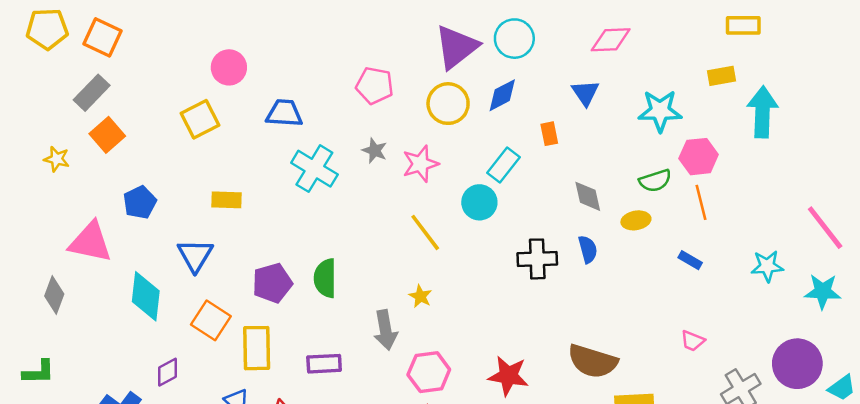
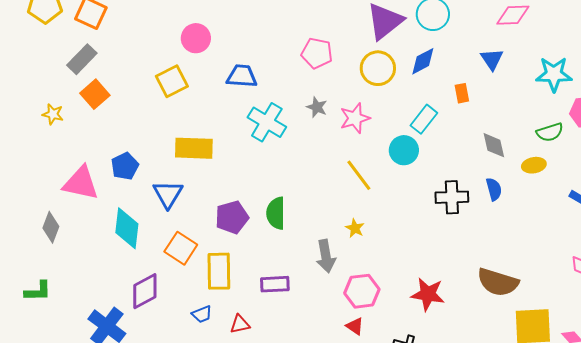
yellow rectangle: (226, 200) -> (194, 148), size x1.5
blue pentagon: (140, 202) -> (125, 166), moved
purple diamond: (167, 372) -> (145, 291), size x1.5

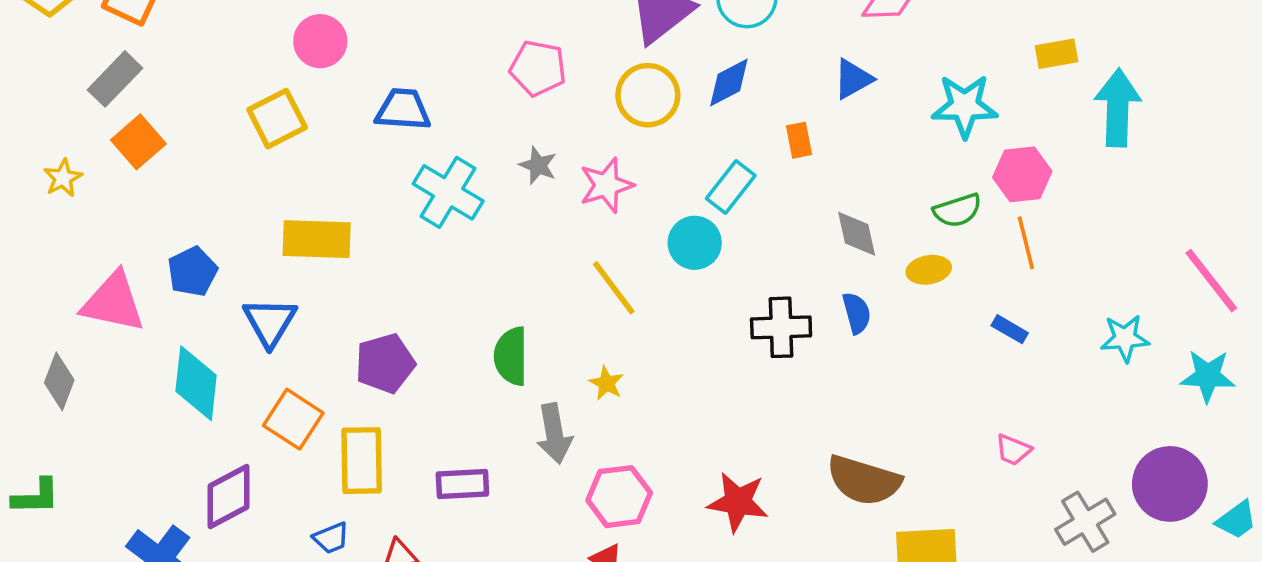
blue triangle: (492, 59) -> (853, 79), turned 35
yellow star: (53, 114) -> (63, 178), turned 30
green semicircle: (276, 213) -> (511, 356), moved

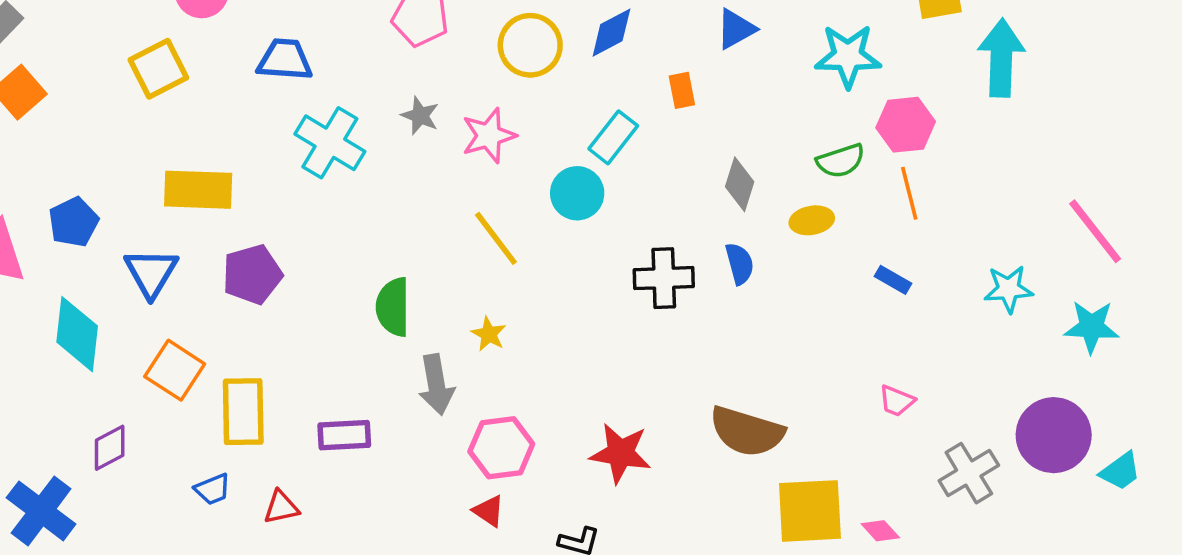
gray diamond: (857, 234) -> (740, 184), turned 30
purple pentagon: (385, 363) -> (252, 274), moved
purple diamond: (228, 497) -> (110, 448), size x0.7

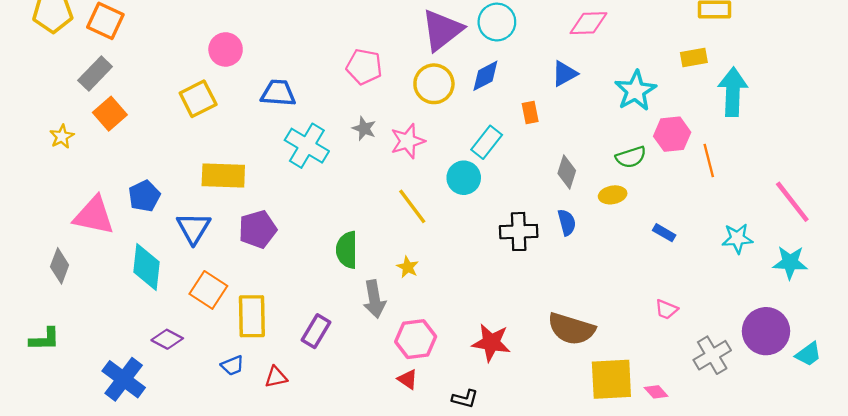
cyan star: (848, 56) -> (635, 91), turned -30
orange line: (909, 193) -> (709, 161), moved
purple rectangle: (344, 435) -> (316, 331), turned -56
purple diamond: (110, 448) -> (167, 339), turned 56

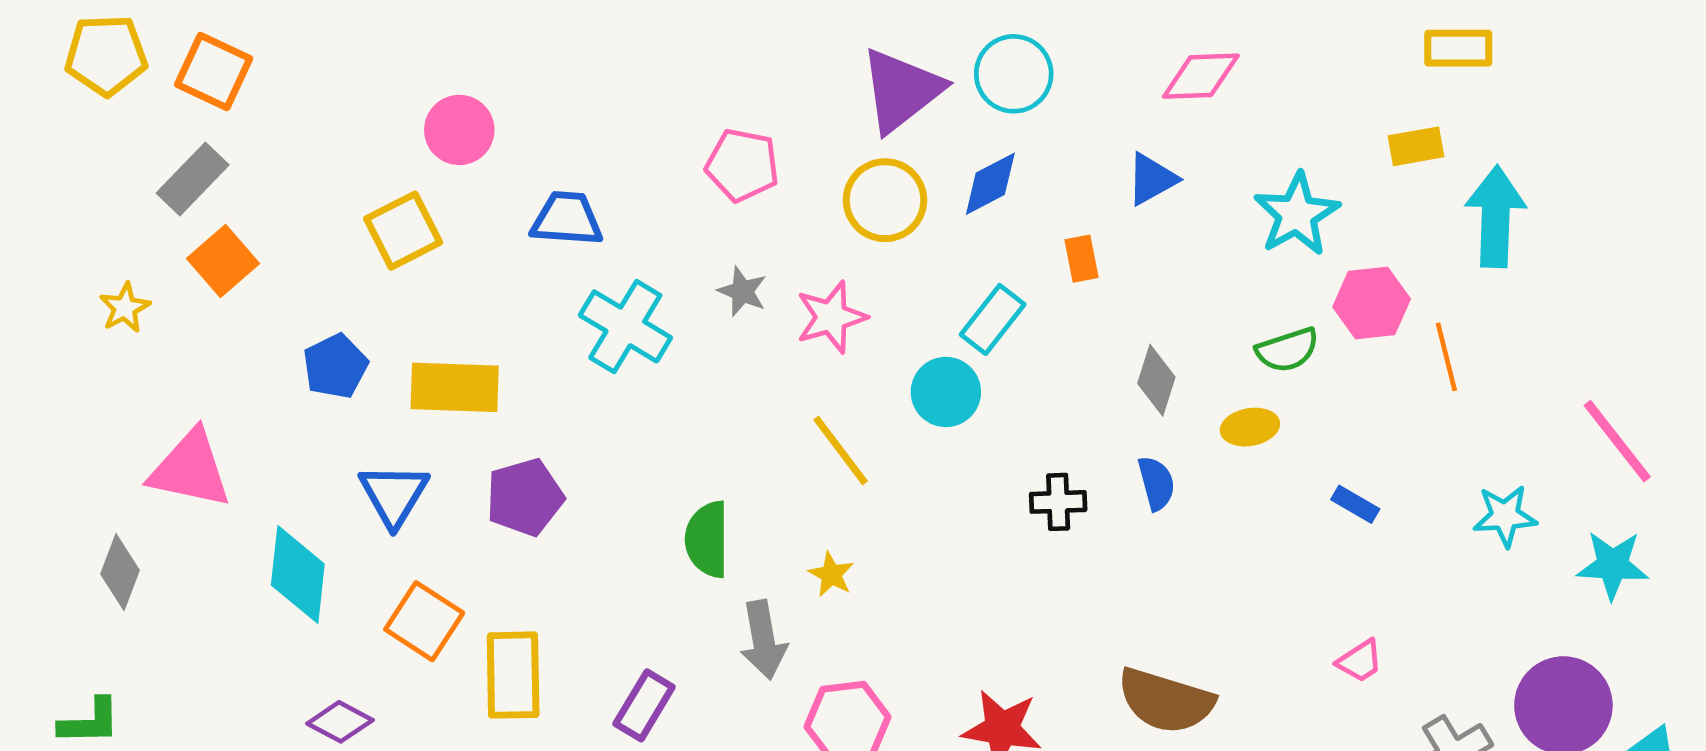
blue pentagon: (144, 196) -> (335, 366), moved
black cross: (519, 232) -> (1058, 502), size x0.7
pink trapezoid: (666, 309) -> (1360, 661), turned -55

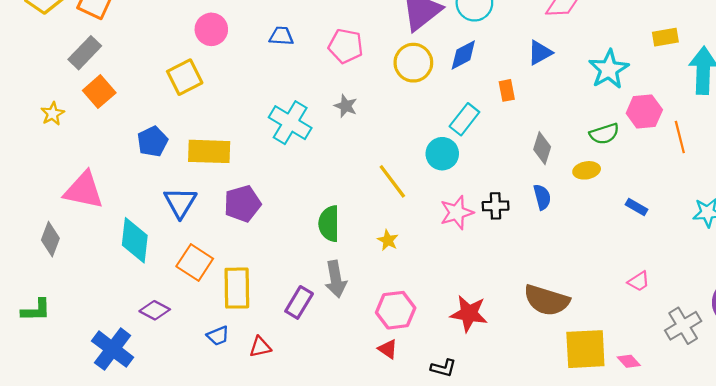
blue trapezoid: (567, 219) -> (281, 36), moved, size x0.7
pink star: (831, 317) -> (457, 213), moved
gray arrow: (763, 640) -> (336, 279), moved

